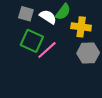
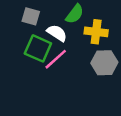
white semicircle: (48, 17) -> (57, 33), moved

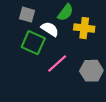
pink line: (56, 59) -> (57, 63), moved
gray hexagon: (104, 63) -> (91, 71), moved

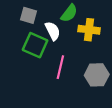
white semicircle: (50, 29) -> (53, 31), turned 30
pink line: (57, 63) -> (60, 67), turned -35

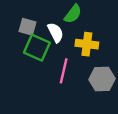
gray square: (28, 15) -> (28, 27), moved
yellow cross: (89, 30) -> (87, 44), moved

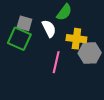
green square: (37, 48) -> (19, 39), moved
gray hexagon: (102, 79) -> (90, 53), moved

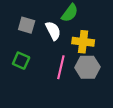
green square: (19, 39) -> (21, 61), moved, size x0.7
gray hexagon: (90, 53) -> (87, 67), moved

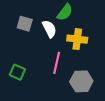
green square: (21, 61) -> (17, 72), moved
gray hexagon: (87, 67) -> (81, 81), moved

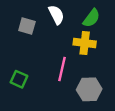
green semicircle: (65, 12) -> (91, 18), moved
white semicircle: (49, 29) -> (56, 15), moved

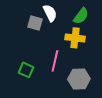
gray square: (27, 26) -> (35, 23), moved
green square: (19, 79) -> (26, 70), moved

